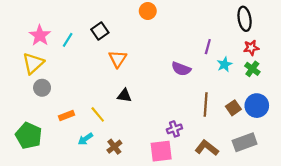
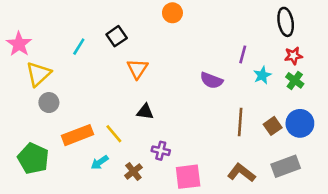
pink star: (40, 35) -> (19, 44), moved
orange rectangle: (67, 116) -> (78, 135), size x1.6
purple cross: (174, 129) -> (161, 151), moved, turned 32

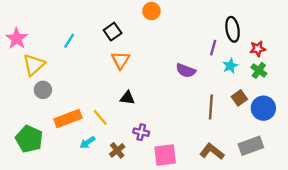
black ellipse: (286, 22) -> (233, 29), moved
black square: (117, 36) -> (113, 32), moved
brown square: (273, 126) -> (239, 98), moved

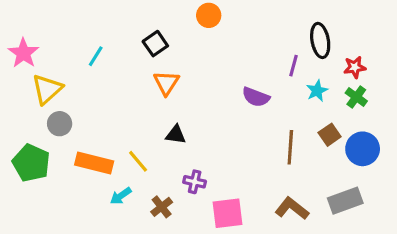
orange rectangle: (68, 118) -> (94, 163), turned 35
green pentagon: (29, 139) -> (31, 163), moved

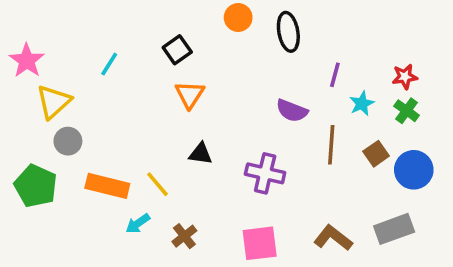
black ellipse: (320, 40) -> (288, 32), moved
brown line: (290, 147) -> (331, 145), moved
purple cross: (195, 182) -> (265, 173), moved, size x1.5

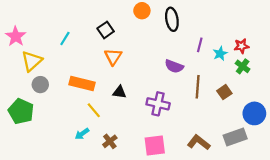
cyan star: (362, 104) -> (220, 54), moved
blue circle: (414, 170) -> (254, 113), moved
orange rectangle: (107, 186) -> (82, 83), moved

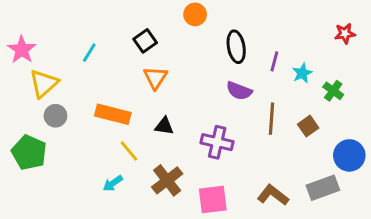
black ellipse: (172, 19) -> (236, 47), moved
red star: (242, 46) -> (345, 33), moved
brown cross: (110, 141) -> (167, 180), moved, size x1.5

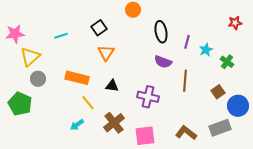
pink star: (22, 50) -> (15, 34), turned 30
cyan line: (89, 53) -> (61, 36), turned 40
brown square: (308, 126) -> (218, 92), moved

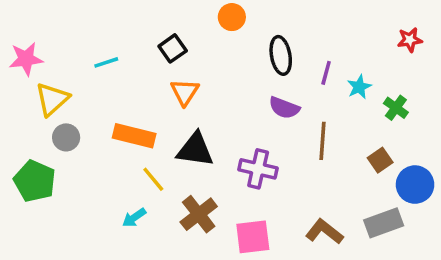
black triangle: (112, 86) -> (195, 150), size x1.6

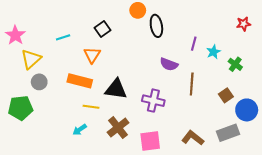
black ellipse: (281, 55) -> (156, 26), moved
pink star: (26, 59) -> (15, 35), turned -30
orange triangle: (185, 92) -> (92, 55), moved
yellow line: (153, 179) -> (91, 107), turned -42
green pentagon: (35, 181) -> (21, 108), turned -30

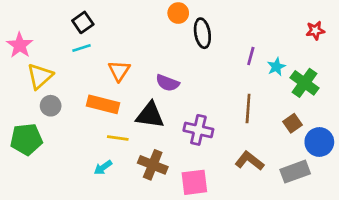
black square: (102, 29) -> (83, 22), moved
purple semicircle: (169, 64) -> (167, 83), moved
green cross: (235, 64) -> (305, 83), size x1.5
brown cross: (118, 128) -> (153, 165), turned -30
brown L-shape: (193, 138) -> (249, 161), moved

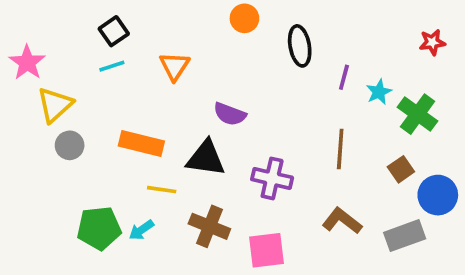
black ellipse: (202, 33) -> (300, 46), moved
orange triangle: (119, 71) -> (175, 66), moved
green pentagon: (26, 139) -> (99, 228), moved

